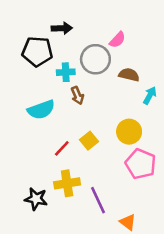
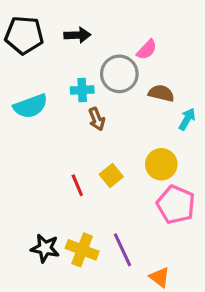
black pentagon: (37, 51) -> (24, 35), moved
cyan semicircle: (41, 110) -> (31, 106), moved
red line: (62, 148) -> (77, 185), turned -66
yellow cross: (67, 183) -> (82, 250), moved, turned 30

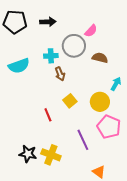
cyan arrow: (187, 119) -> (116, 84), moved
yellow square: (111, 176) -> (70, 101), moved
purple line: (123, 250) -> (83, 140), moved

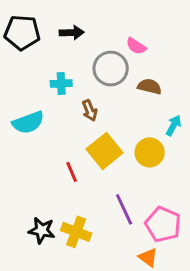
pink semicircle: (91, 31) -> (136, 46), turned 80
cyan cross: (51, 56) -> (61, 84), moved
cyan semicircle: (19, 66) -> (28, 122), moved
yellow square: (70, 101) -> (105, 151), size x1.6
pink pentagon: (109, 127) -> (163, 224), moved

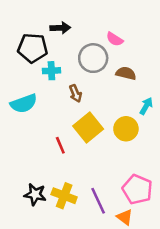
black pentagon: (22, 33) -> (33, 48), moved
purple line: (124, 209) -> (98, 201), moved

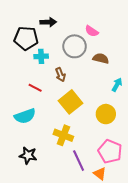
cyan semicircle: (24, 104) -> (25, 116), moved
yellow circle: (126, 129) -> (106, 114), moved
red line: (60, 145) -> (35, 88), moved, turned -40
yellow cross: (64, 196) -> (63, 135), moved

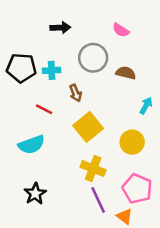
pink semicircle: (92, 31) -> (121, 30), moved
black pentagon: (26, 38) -> (21, 68), moved
yellow cross: (63, 135) -> (93, 168), moved
black star: (28, 155) -> (35, 194), turned 30

